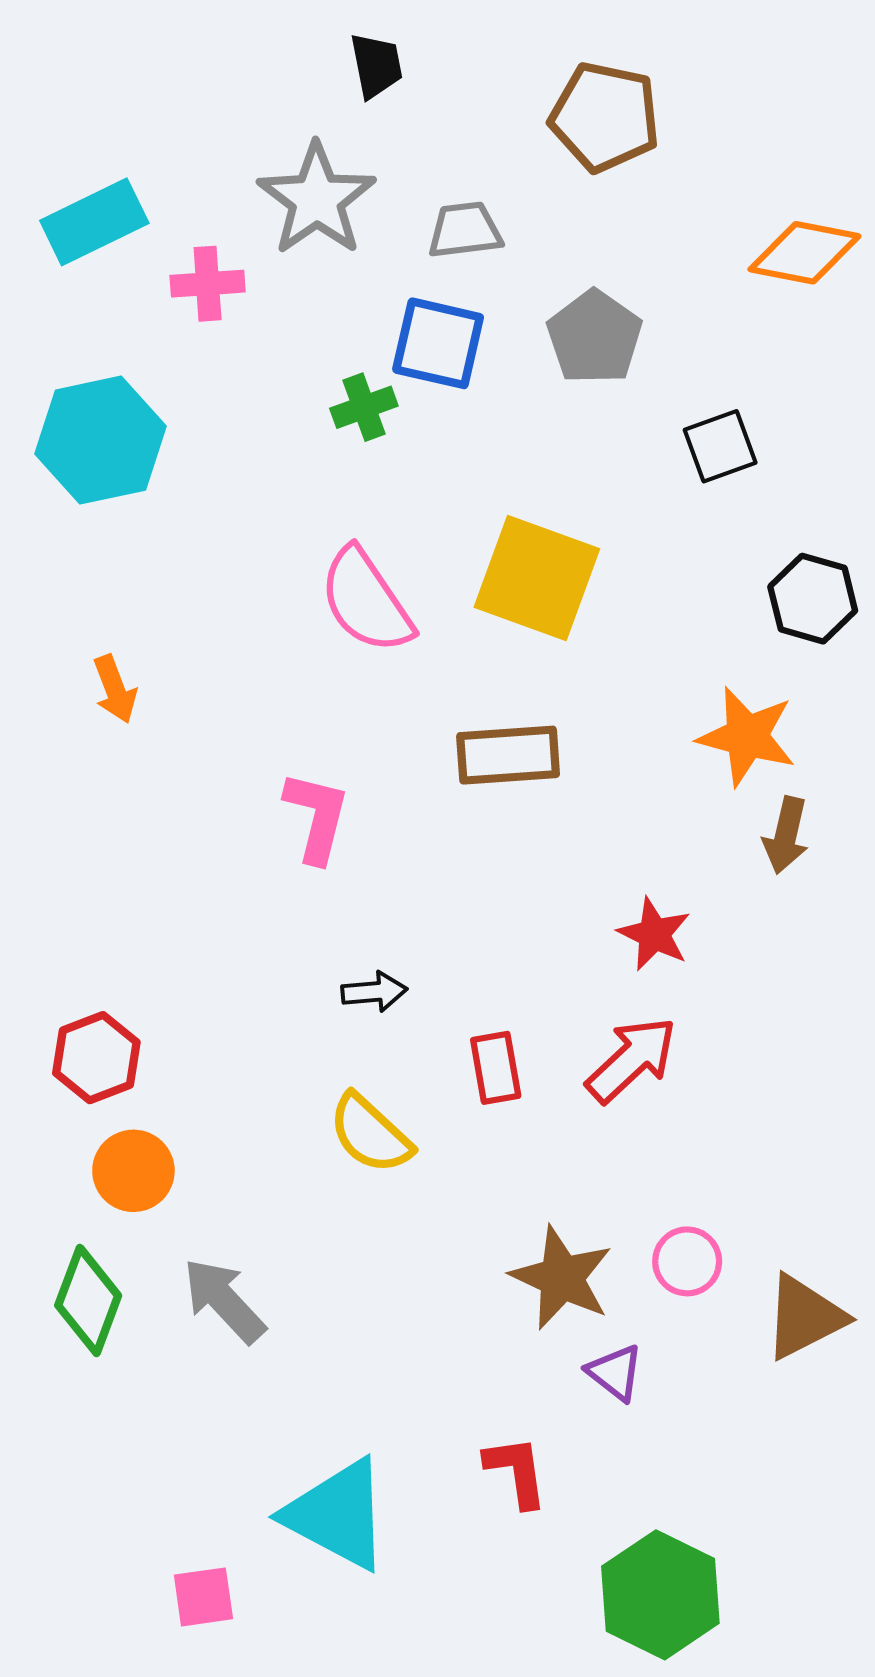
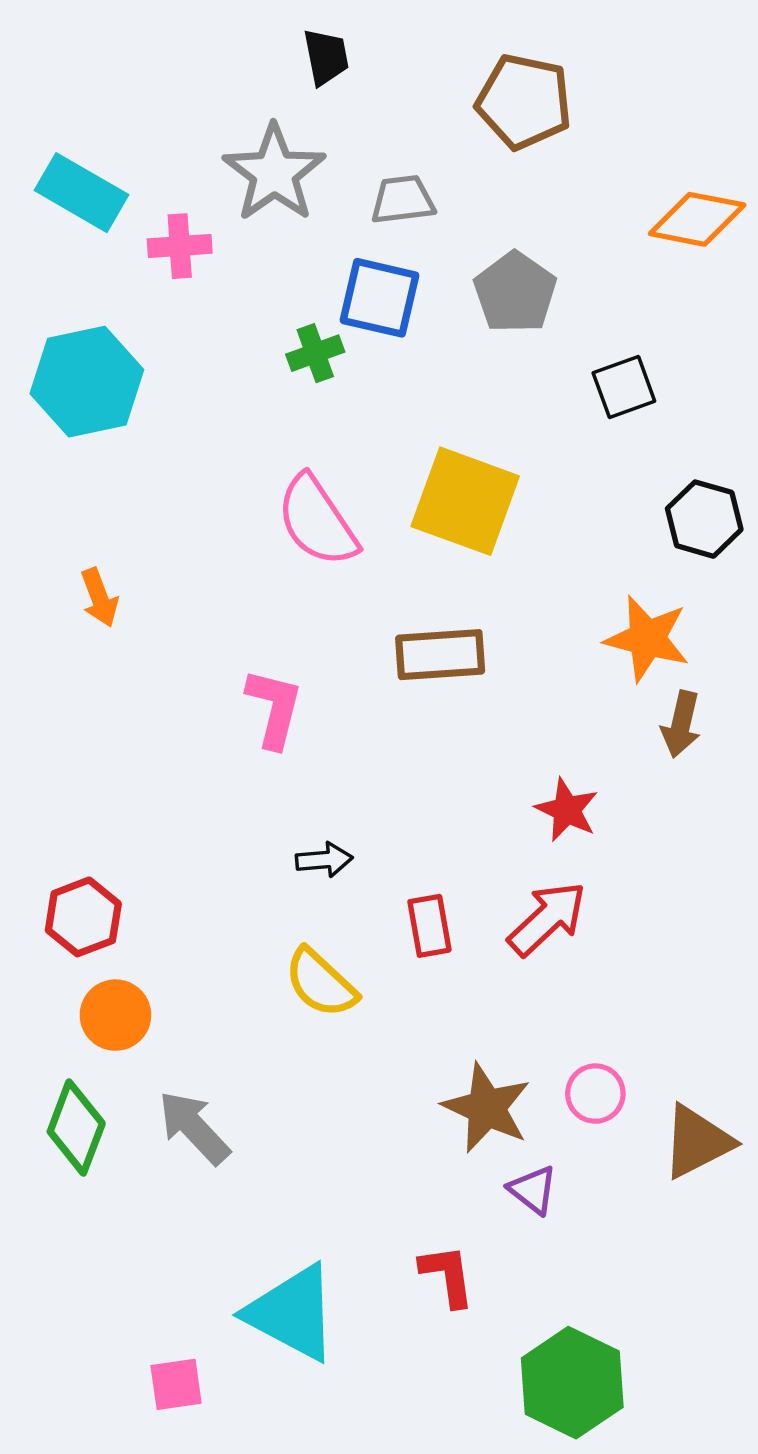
cyan rectangle: (94, 222) -> (82, 193), turned 56

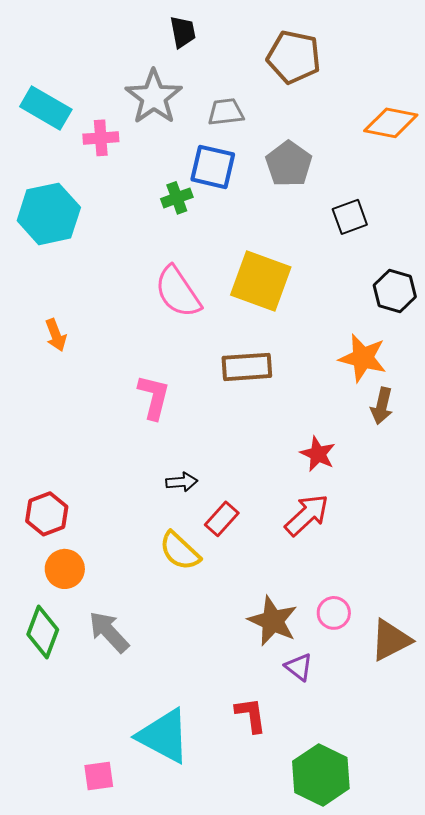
red rectangle: (429, 926) -> (222, 519), moved, turned 52

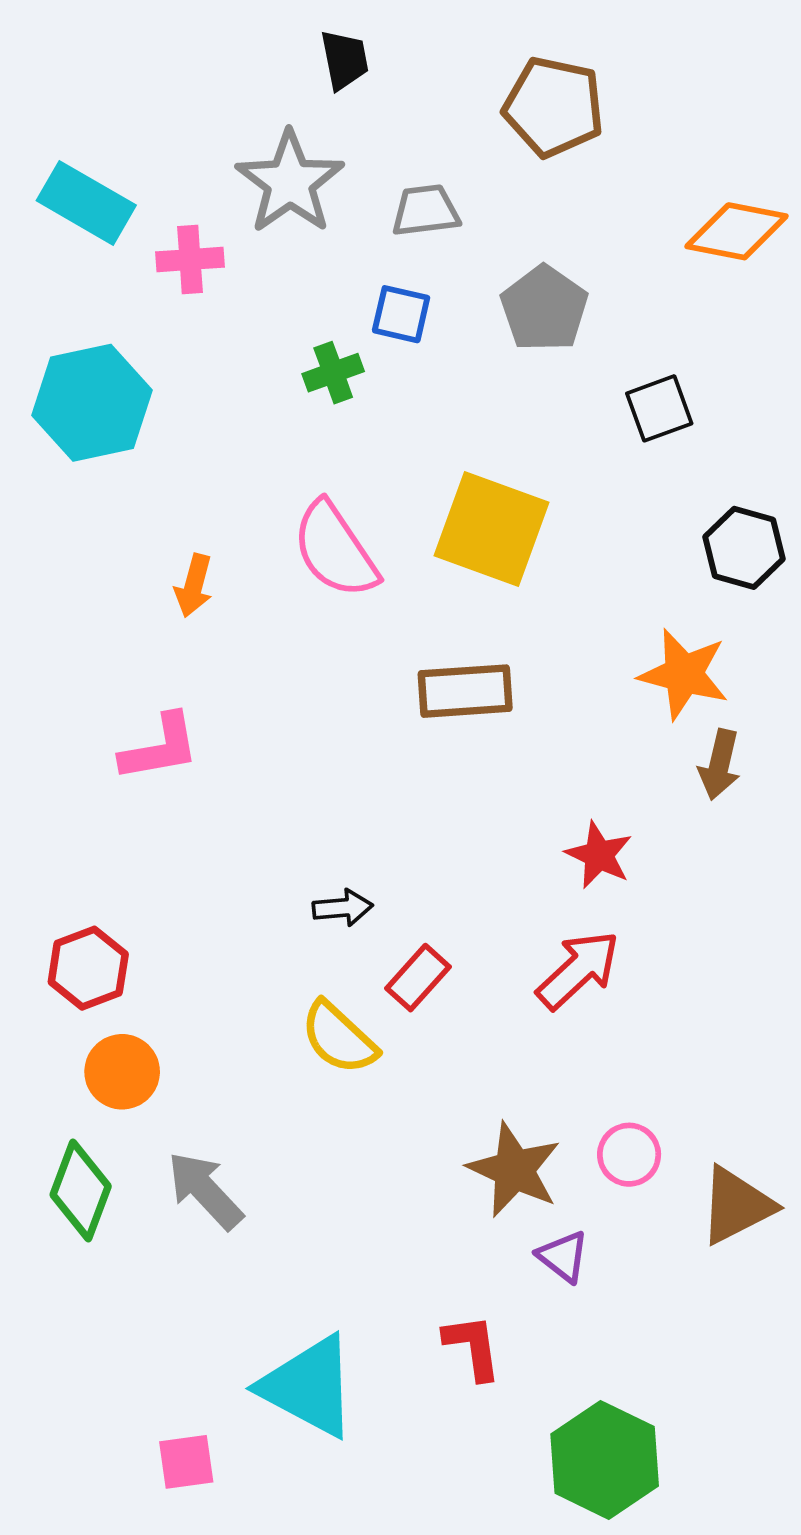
blue square: (213, 167) -> (401, 314), size x0.7
orange arrow: (56, 335) -> (194, 586), moved, turned 36
pink L-shape: (154, 397) -> (160, 748), moved, turned 66

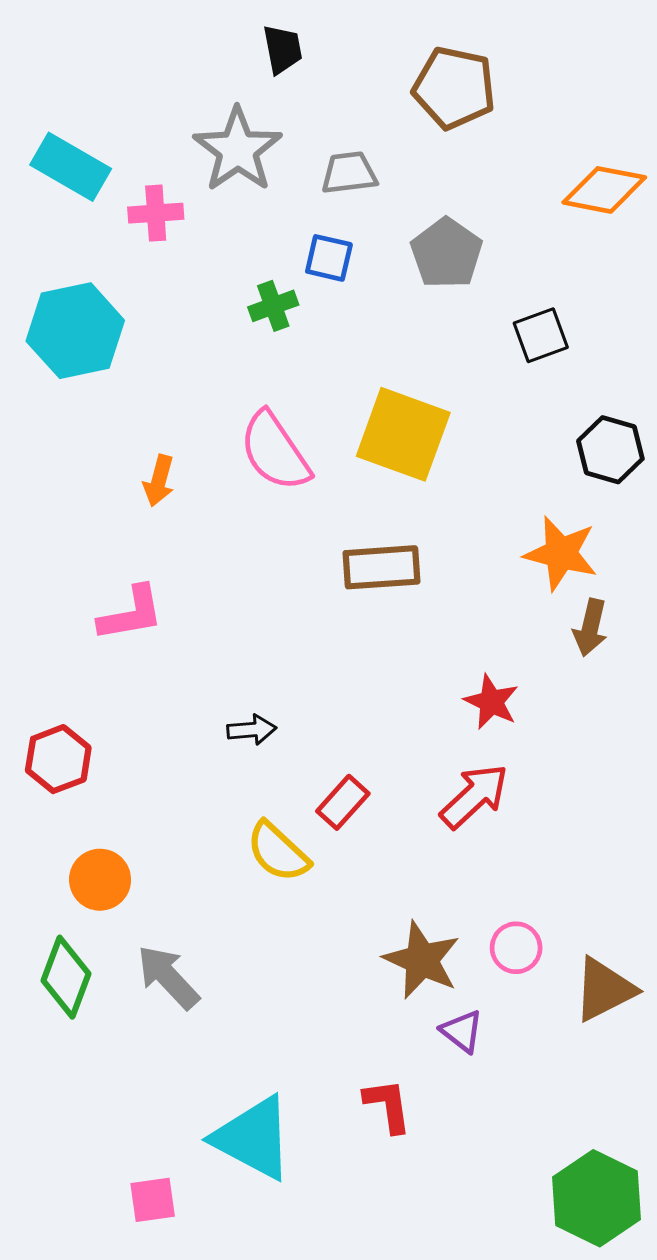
black arrow: (343, 908) -> (252, 730), moved
red hexagon: (88, 968) -> (58, 759), moved
green hexagon: (605, 1460) -> (596, 1198), moved

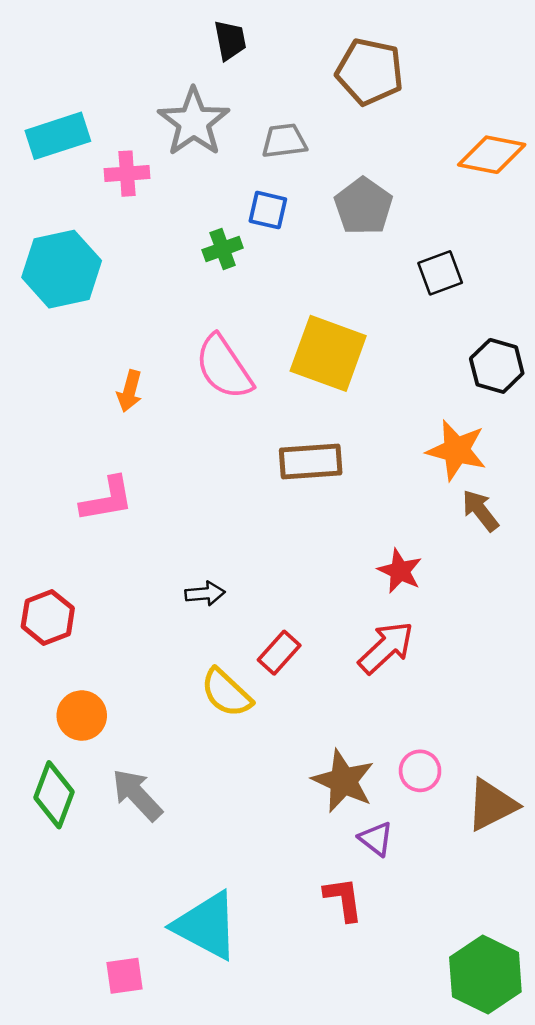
cyan rectangle: (71, 167) -> (58, 136), turned -48
brown arrow: (590, 628) -> (480, 511), turned 129
red L-shape: (388, 1106) -> (343, 899), moved

